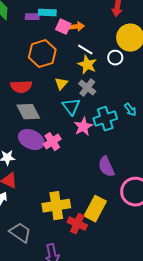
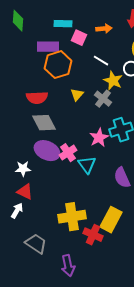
purple rectangle: (32, 17) -> (48, 47), moved, size x1.5
orange arrow: (76, 27) -> (104, 29), moved
yellow star: (87, 65) -> (113, 81), moved
cyan triangle: (71, 107) -> (87, 165), moved

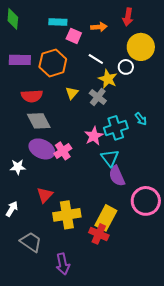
purple rectangle: (48, 47) -> (20, 60), moved
cyan triangle: (87, 165) -> (110, 158), moved
red triangle: (25, 192) -> (45, 195), moved, turned 48
red cross: (93, 235) -> (99, 234), moved

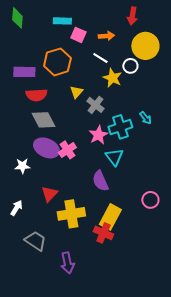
orange arrow: (99, 27) -> (106, 36), moved
purple rectangle: (20, 60) -> (24, 72), moved
gray cross: (98, 97) -> (95, 105), moved
purple semicircle: (117, 176) -> (100, 181), moved
pink circle: (146, 201) -> (150, 200), size x0.6

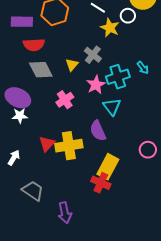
yellow triangle: (76, 92) -> (72, 65), moved
purple ellipse: (46, 148) -> (18, 98), moved
yellow cross: (71, 214) -> (69, 146), moved

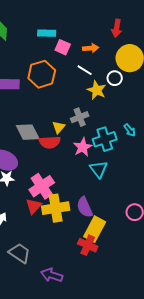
red semicircle: (34, 45) -> (50, 142), moved
gray cross: (93, 55) -> (80, 117), turned 30
pink cross: (65, 100) -> (42, 186), moved, size x1.4
purple semicircle: (98, 131) -> (85, 207), moved
purple arrow: (65, 213) -> (52, 275), turned 120

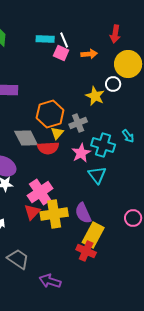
white line: (85, 70) -> (64, 40), moved, turned 35
orange hexagon: (42, 74) -> (50, 114), moved
cyan cross: (105, 139) -> (103, 145), turned 35

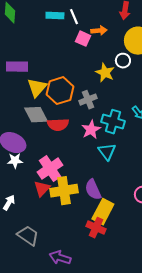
pink square: (61, 53) -> (83, 39), moved
yellow triangle: (57, 133) -> (37, 88), moved, size x1.5

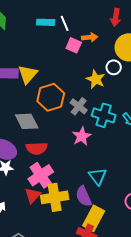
yellow triangle: (37, 88) -> (28, 74), moved
gray cross: (88, 100) -> (79, 106), turned -30
cyan cross: (113, 122) -> (104, 115), moved
red semicircle: (58, 125) -> (37, 148), moved
cyan triangle: (107, 152) -> (98, 176), moved

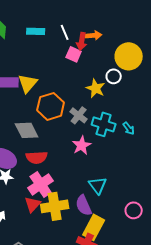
red arrow: (116, 17) -> (82, 41), moved
cyan rectangle: (46, 22) -> (36, 31), moved
orange arrow: (90, 37) -> (94, 35), moved

